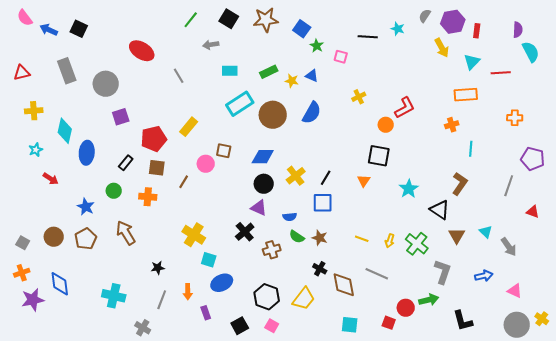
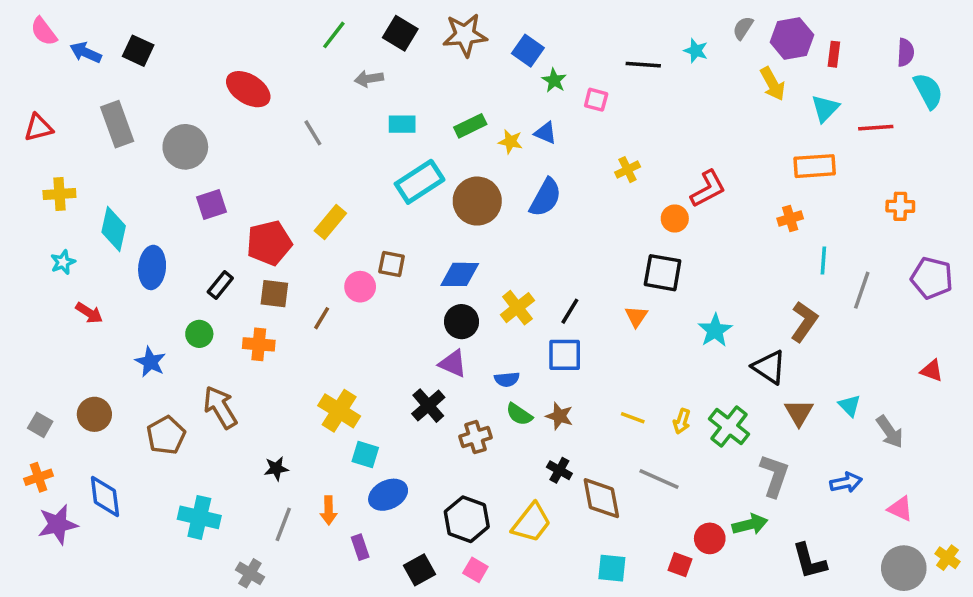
gray line: (509, 186) -> (862, 290), moved
brown pentagon: (86, 239) -> (166, 435), moved

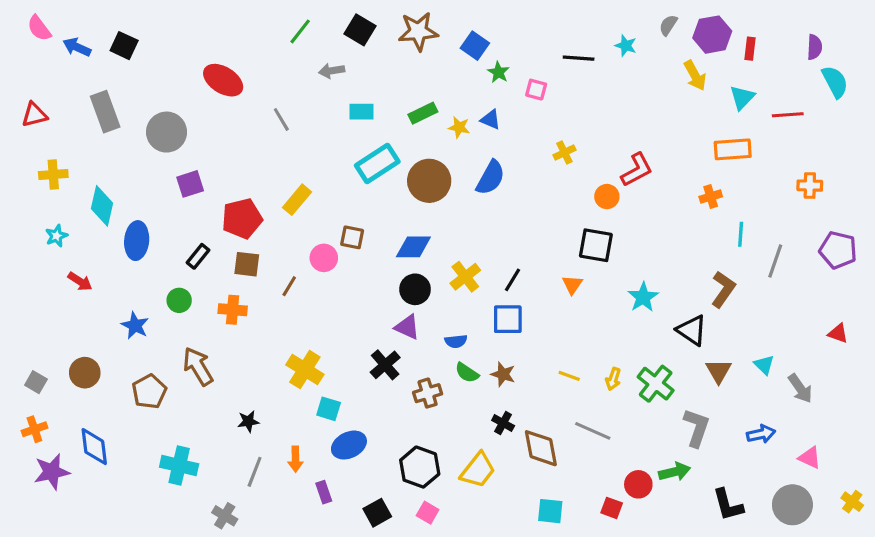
gray circle: (904, 568) -> (792, 505), moved

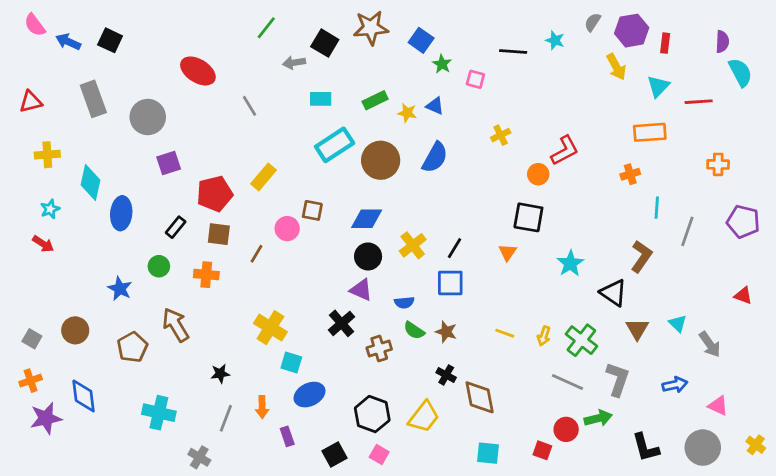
black square: (360, 30) -> (325, 43), moved
red arrow: (80, 281) -> (43, 244), moved
gray line: (593, 431) -> (567, 382), moved

